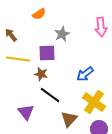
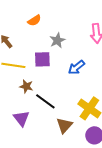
brown star: (41, 74) -> (26, 86), moved
blue arrow: (85, 74) -> (76, 67), moved

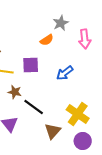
orange semicircle: (34, 20) -> (47, 40), moved
gray star: (57, 40) -> (61, 23), moved

